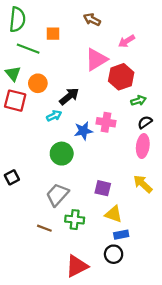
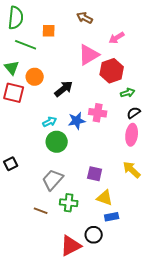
cyan arrow: (54, 116) -> (50, 122), moved
black circle: (114, 254) -> (94, 235), moved

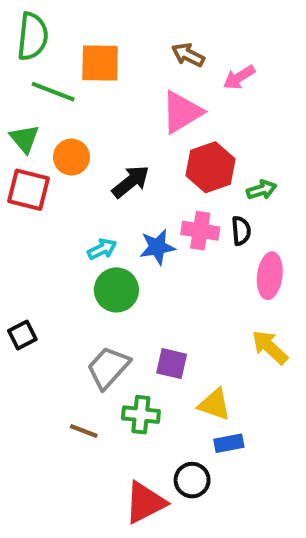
brown arrow: (85, 18) -> (188, 55), moved
orange square: (49, 31) -> (100, 63), size x1.5
red hexagon: (112, 71) -> (210, 167), moved
black semicircle: (134, 113) -> (241, 231), moved, turned 120
purple square: (95, 174) -> (172, 364), moved

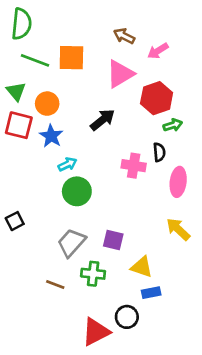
orange square: (100, 63) -> (71, 58), moved
red hexagon: (210, 167) -> (157, 98), moved
black arrow: (131, 182) -> (102, 120), moved
pink cross: (200, 231) -> (134, 166), moved
blue star: (157, 247) -> (51, 136), moved, turned -30

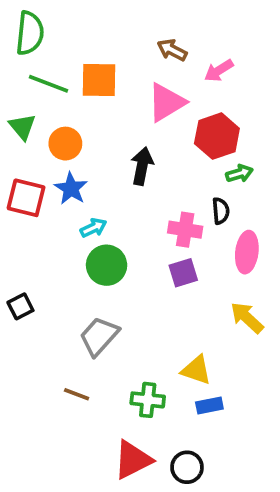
black arrow: (102, 120) -> (142, 166), turned -40
red square: (19, 125) -> (26, 198), moved
purple square: (113, 240) -> (183, 273), moved, turned -30
green cross: (93, 274) -> (148, 400), moved
black circle: (127, 317) -> (187, 467), moved

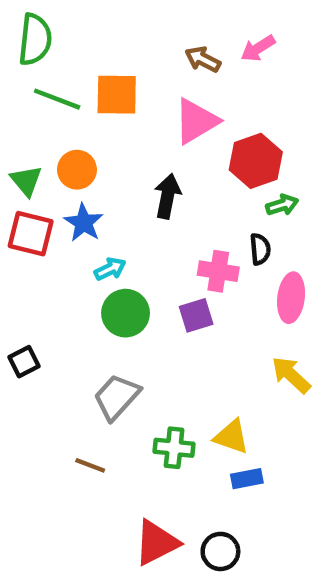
pink arrow: (219, 71) -> (258, 48), moved
green triangle: (22, 127) -> (26, 181), moved
purple square: (183, 273) -> (196, 315), moved
green cross: (148, 400) -> (174, 448), moved

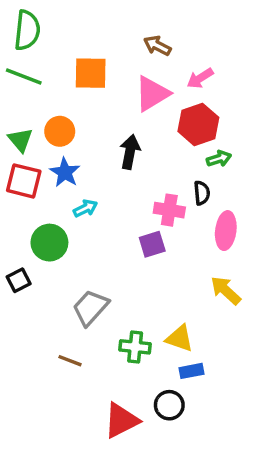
pink arrow: (258, 48) -> (200, 78), moved
green line: (57, 99) -> (24, 77), moved
green circle: (126, 313) -> (49, 243), moved
black circle: (220, 551) -> (169, 405), moved

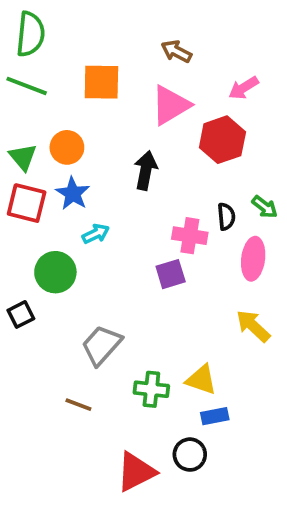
pink arrow: (200, 78) -> (244, 88), moved
green arrow: (219, 159) -> (265, 207), moved, turned 55

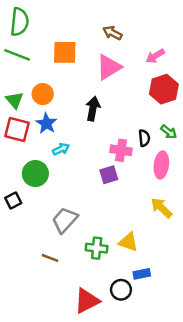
red hexagon: (222, 140) -> (164, 89), moved
blue rectangle: (215, 416) -> (142, 274), moved

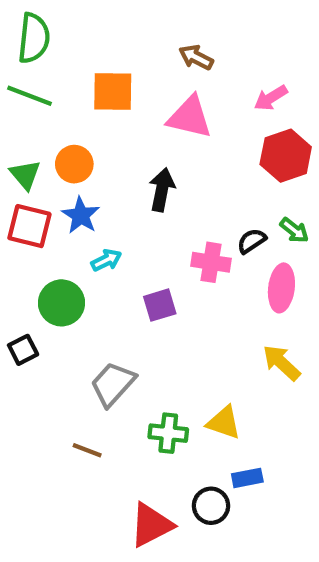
pink triangle: (109, 67) -> (190, 117), turned 44
black semicircle: (144, 138) -> (252, 241), turned -119
purple square: (109, 175) -> (160, 305), moved

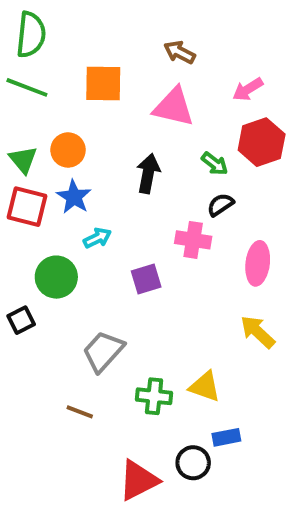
green arrow: (294, 230) -> (215, 164), moved
black semicircle: (252, 241) -> (220, 205), moved

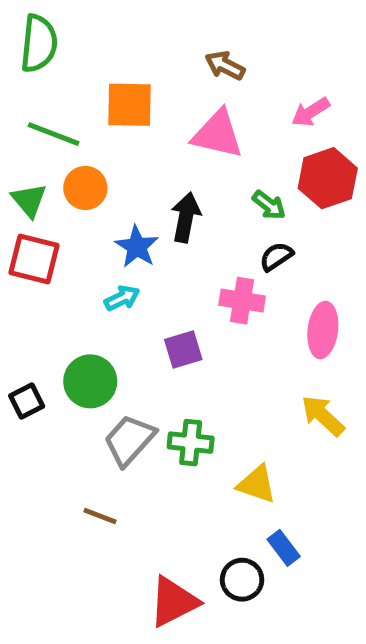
green line: (27, 87) -> (54, 134), moved
blue star: (74, 197) -> (137, 247), moved
green circle: (56, 277) -> (90, 381), moved
green cross: (154, 396) -> (191, 443), moved
blue rectangle: (226, 437) -> (284, 548), turned 64

